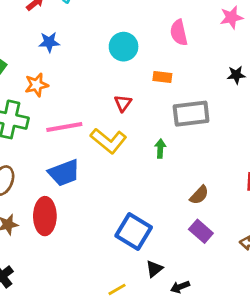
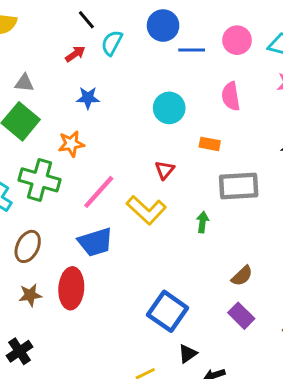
pink line: (64, 127) -> (99, 192), turned -42

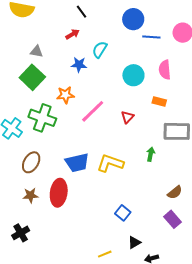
cyan semicircle: (112, 43) -> (100, 50), moved
pink semicircle: (231, 96) -> (165, 70), moved
pink line: (99, 192) -> (93, 111), moved
yellow L-shape: (146, 210) -> (110, 163), moved, turned 152
blue square: (168, 311) -> (123, 213), size x0.6

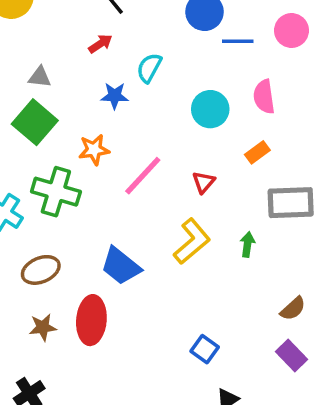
orange rectangle: (159, 102) -> (257, 152), turned -48
brown ellipse: (31, 162) -> (41, 270), turned 40
blue trapezoid: (77, 163) -> (121, 266), turned 55
yellow L-shape: (110, 163) -> (192, 241), moved, turned 124

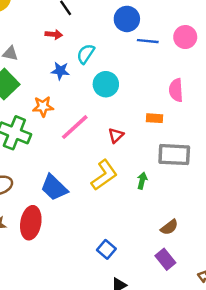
red arrow: (100, 44) -> (54, 34), turned 35
pink semicircle: (264, 97) -> (176, 90), moved
cyan circle: (210, 109) -> (106, 84), moved
orange rectangle: (257, 152) -> (154, 118), turned 35

